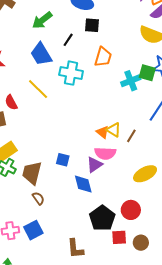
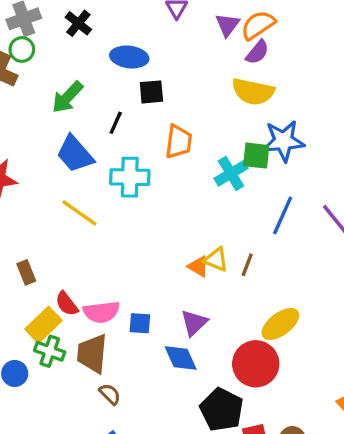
red semicircle: (11, 102) -> (67, 304), moved
pink semicircle: (105, 153) -> (101, 312), moved
red circle: (131, 210) -> (256, 364), moved, size x1.4

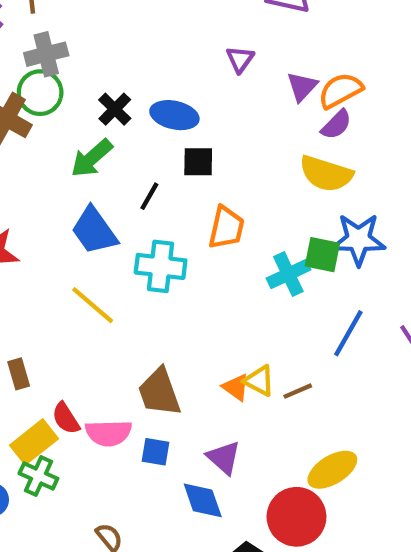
black cross: (78, 23) -> (115, 109), moved
green circle: (22, 49) -> (40, 93), size x1.4
brown line: (247, 265) -> (298, 391), turned 40
purple triangle: (194, 323) -> (224, 458), turned -40
brown trapezoid: (92, 354) -> (159, 392), moved, turned -30

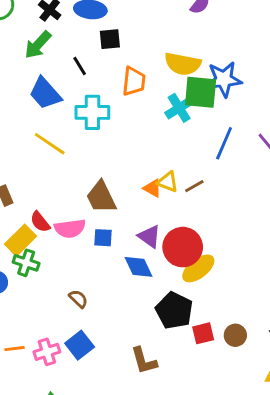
yellow semicircle: (326, 174) -> (183, 64), moved
black line: (149, 196) -> (80, 66), turned -54
green square: (322, 255) -> (201, 92), size x1.4
yellow ellipse: (332, 470) -> (198, 268), moved
red circle: (296, 517) -> (183, 247), moved

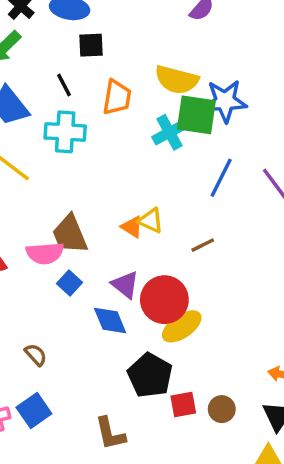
black line: (80, 66) -> (64, 85), moved
brown line: (194, 186) -> (203, 245), moved
pink semicircle: (70, 229) -> (45, 253), moved
blue square: (103, 238) -> (69, 283), turned 36

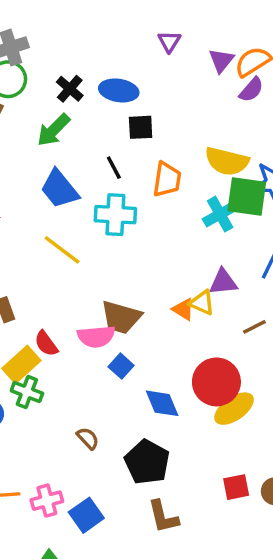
brown trapezoid: (70, 234) -> (121, 317), turned -51
purple triangle: (125, 285) -> (223, 282), moved, turned -44
black pentagon: (150, 375) -> (147, 462), moved
blue square: (34, 410) -> (86, 515), moved

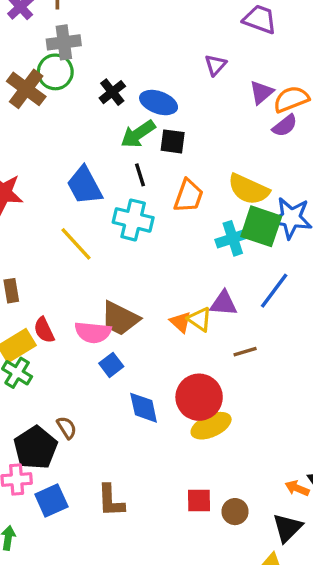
green arrow: (53, 130) -> (138, 134), moved
black pentagon: (147, 462) -> (36, 448), moved
brown L-shape: (163, 517) -> (111, 501), moved

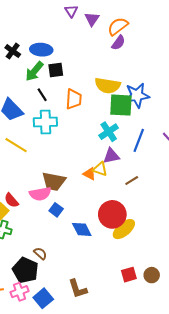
purple triangle: (215, 65) -> (71, 11), moved
purple triangle: (261, 92) -> (92, 19), moved
cyan cross: (233, 238) -> (109, 132), moved

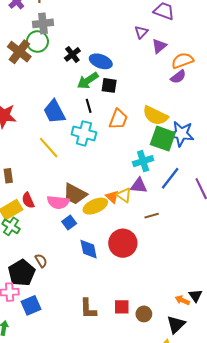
yellow ellipse: (124, 229) -> (95, 206), moved
brown L-shape: (78, 289) -> (88, 309), moved

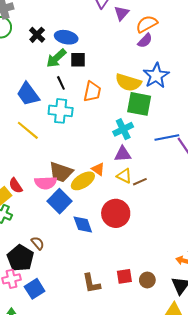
blue star: (181, 134) -> (156, 76), moved, turned -30
blue line: (170, 178) -> (167, 138), moved, turned 50
yellow triangle: (124, 195) -> (124, 176), moved
blue square: (69, 222) -> (59, 201), size x1.6

